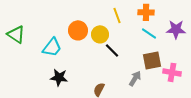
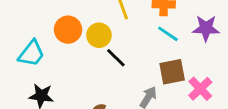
pink cross: (172, 72) -> (200, 89), turned 36

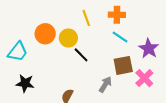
purple star: (206, 28) -> (149, 49), moved, turned 30

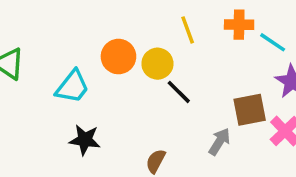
cyan line: (120, 37) -> (273, 42), moved

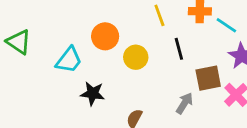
yellow circle: (157, 64) -> (136, 57), moved
black line: (179, 92) -> (179, 49), moved, turned 30
black star: (85, 140) -> (93, 93), moved

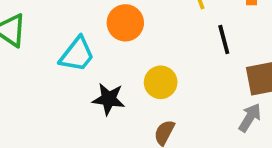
yellow circle: (136, 57) -> (161, 82), moved
gray arrow: (185, 103) -> (250, 118), moved

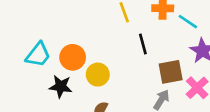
orange circle: (125, 23) -> (73, 57), moved

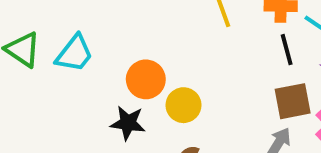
black line: (143, 44) -> (287, 50), moved
cyan trapezoid: (38, 55) -> (74, 54), moved

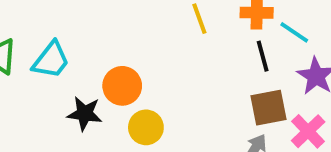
yellow circle: (183, 105) -> (146, 127), moved
black star: (128, 123) -> (85, 114), moved

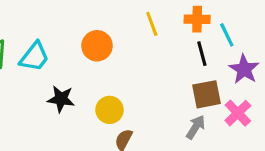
cyan line: (294, 32) -> (227, 35), turned 30
orange circle: (122, 86) -> (97, 46), moved

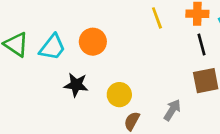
orange circle: (97, 46) -> (93, 42), moved
gray arrow: (196, 127) -> (172, 110), moved

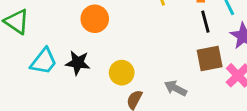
cyan trapezoid: (52, 47) -> (44, 61), moved
gray arrow: (172, 110) -> (176, 88), turned -95

